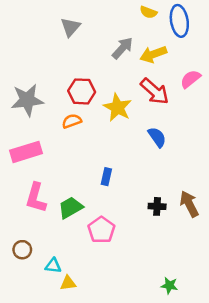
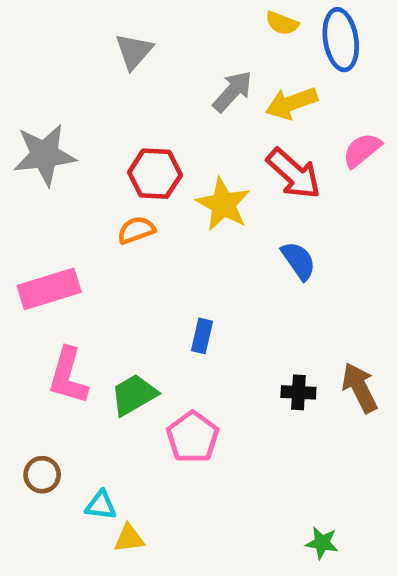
gray star: (27, 100) -> (44, 155), moved

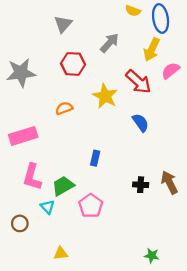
yellow arrow: (291, 103) -> (152, 50), moved, turned -45
red hexagon: (155, 174) -> (73, 64), moved
cyan triangle: (101, 505) -> (48, 207), moved, turned 40

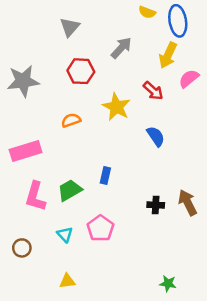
red arrow: (138, 82) -> (153, 91), size x0.7
green trapezoid: (63, 186) -> (70, 190), moved
cyan triangle: (48, 207) -> (65, 234), moved

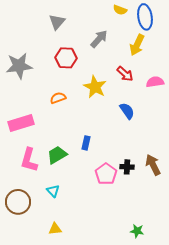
pink semicircle: (189, 79) -> (155, 82), moved, turned 30
pink pentagon: (100, 228) -> (106, 174), moved
brown circle: (22, 248) -> (18, 202), size x1.6

